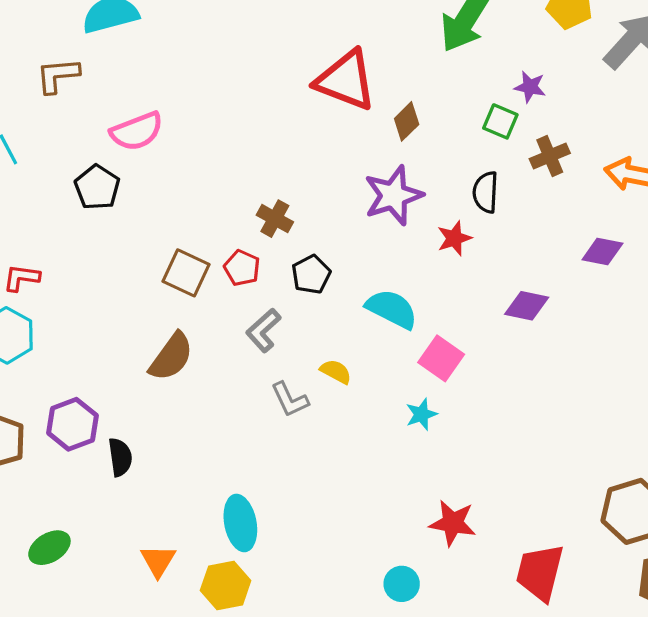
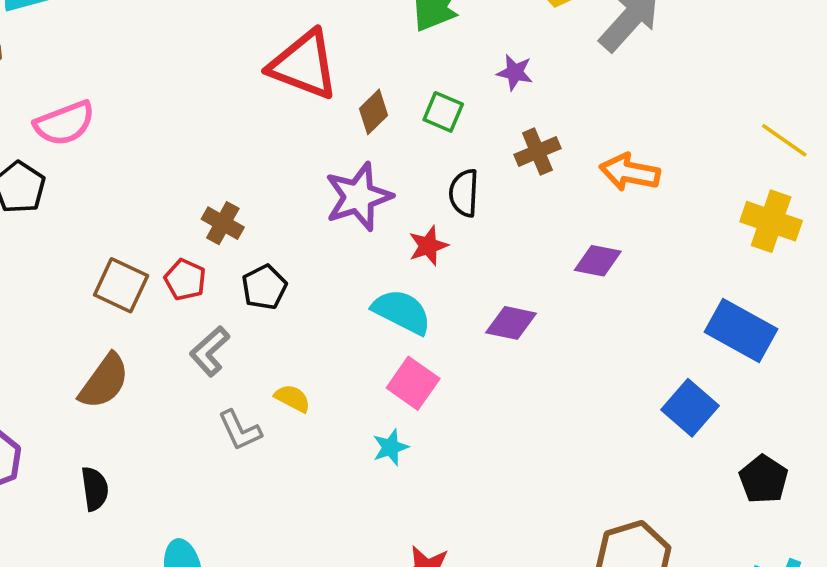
green square: (500, 121) -> (443, 112), moved
cyan semicircle: (392, 309) -> (402, 312), moved
black semicircle: (120, 457) -> (95, 489), moved

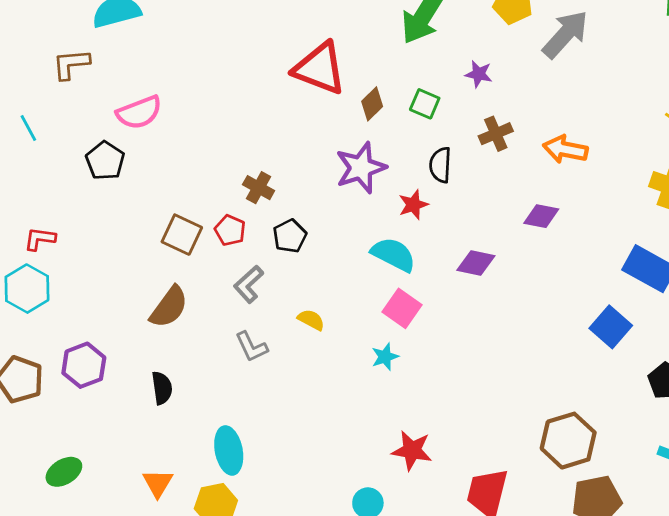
gray L-shape: (240, 430) -> (251, 347), moved

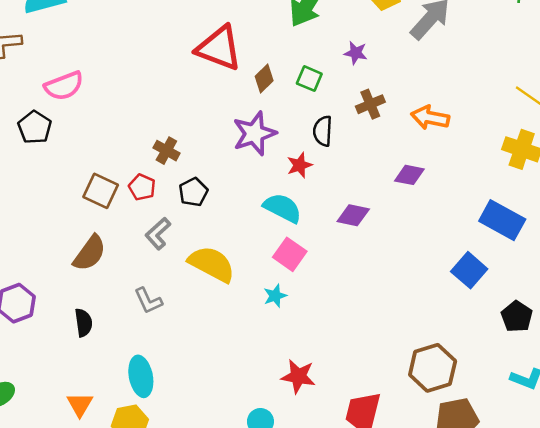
yellow semicircle: (311, 320) -> (212, 264), size x2.0
gray L-shape: (251, 347) -> (148, 301), moved

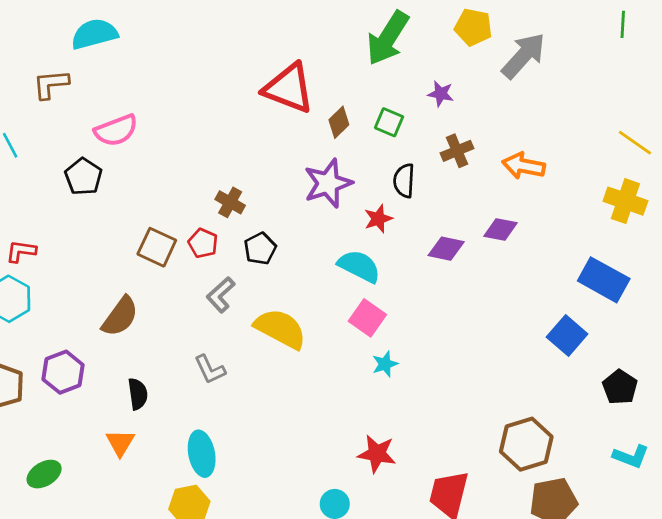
purple diamond: (353, 215) -> (446, 249), moved
brown semicircle: (90, 253) -> (120, 316), moved
cyan star: (275, 296) -> (385, 364), moved
orange triangle: (80, 404) -> (120, 443), moved

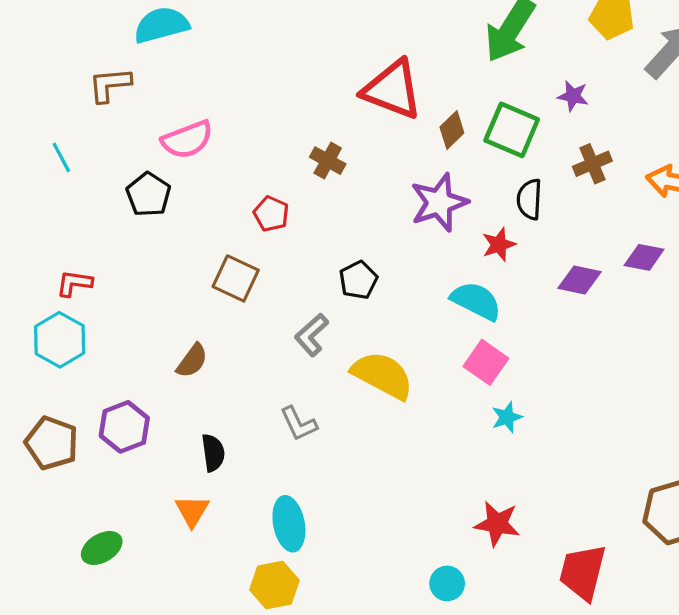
green square: (389, 122) -> (512, 130), size x1.6
brown cross: (230, 202) -> (328, 161), moved
red pentagon: (203, 243) -> (271, 214), moved
brown semicircle: (120, 316) -> (192, 361), size x0.7

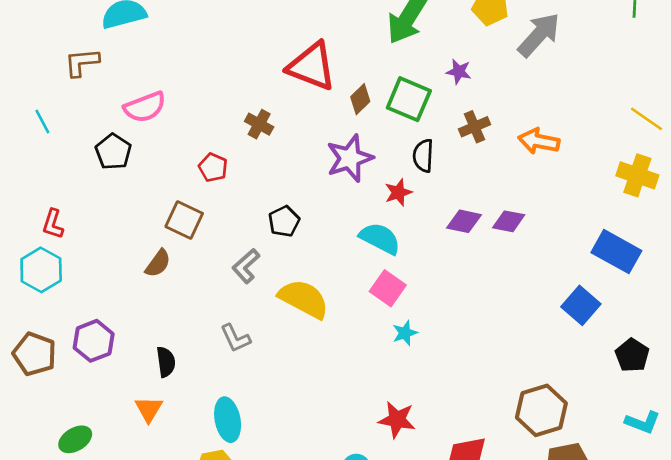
purple diamond: (644, 257) -> (509, 221), moved
red L-shape: (74, 283) -> (53, 224), turned -80
brown semicircle: (192, 361) -> (158, 263), moved

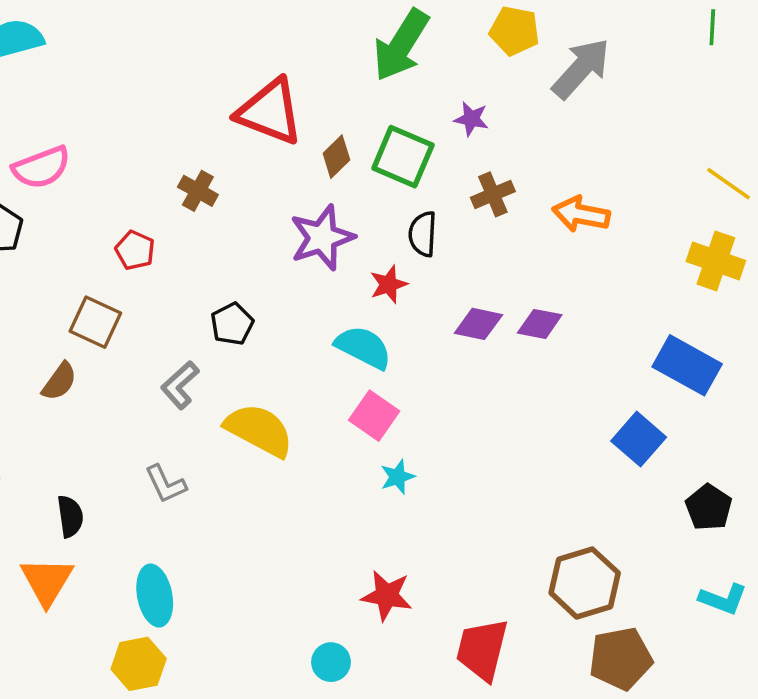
orange triangle: (149, 409) -> (47, 581), size x1.4

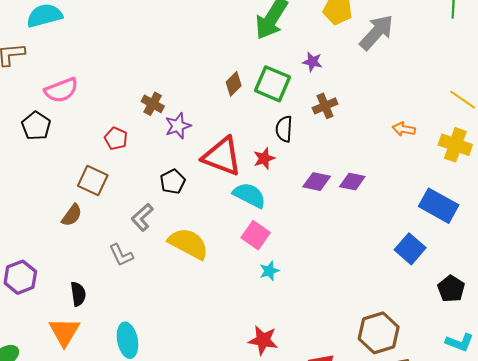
red triangle: (270, 112) -> (222, 156), moved
orange arrow: (581, 214) -> (404, 129), moved, size x0.7
purple star: (322, 238) -> (178, 126), moved, size x0.7
gray L-shape: (166, 484) -> (121, 255), moved

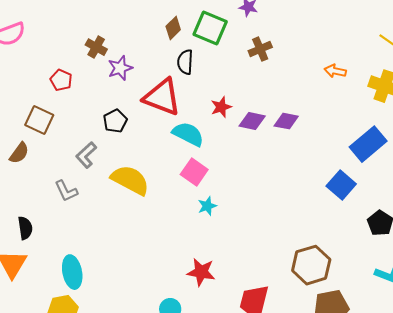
black semicircle: (284, 129) -> (185, 62), moved
red star: (264, 158) -> (221, 107), moved
blue rectangle: (439, 206) -> (368, 144), turned -69

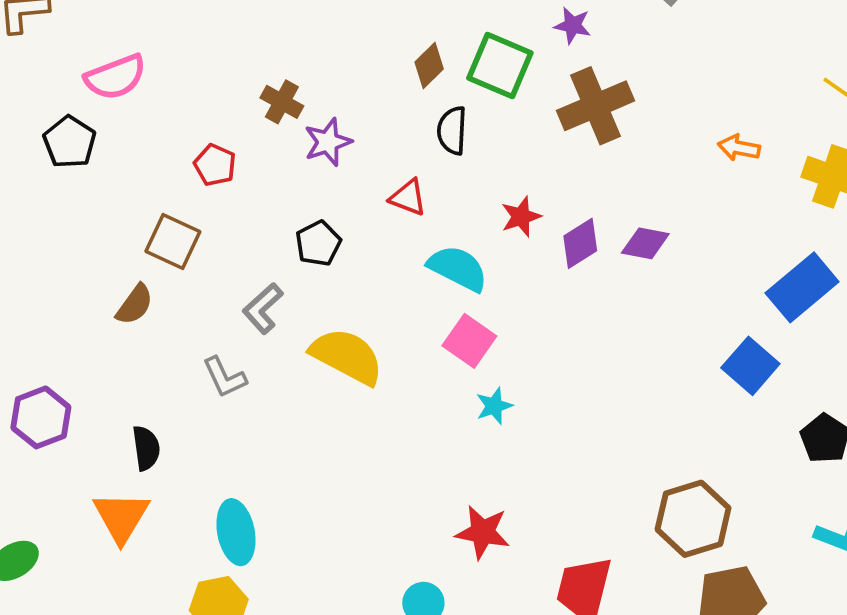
brown cross: (260, 49) -> (596, 106), size x1.6
red triangle: (162, 97) -> (408, 197), size x0.5
purple diamond: (252, 121) -> (580, 243), turned -44

